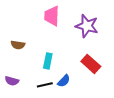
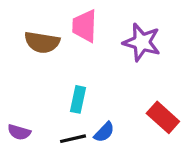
brown semicircle: (18, 45) -> (42, 42), moved, size x1.5
red rectangle: (91, 64) -> (163, 117), moved

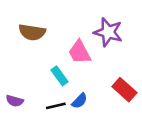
pink trapezoid: (85, 26) -> (79, 52), moved, turned -30
cyan rectangle: (78, 99) -> (60, 76), turned -48

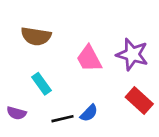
purple star: (108, 32) -> (132, 54), moved
cyan rectangle: (60, 76) -> (42, 84), moved

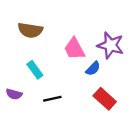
red rectangle: (139, 100) -> (105, 99), moved
blue semicircle: (89, 113) -> (93, 69), moved

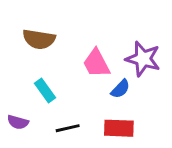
red rectangle: (105, 99) -> (119, 128), moved, turned -40

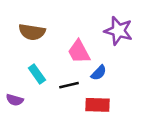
purple star: (143, 59) -> (118, 31), moved
black line: (68, 128) -> (69, 85), moved

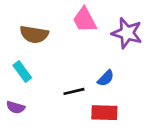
pink trapezoid: (79, 52) -> (85, 20), moved
cyan rectangle: (37, 74) -> (22, 72), moved

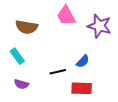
purple semicircle: (16, 107) -> (21, 84), moved

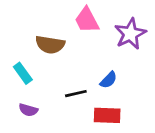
purple star: (99, 26) -> (130, 34), turned 30
brown semicircle: (27, 27) -> (50, 45), moved

